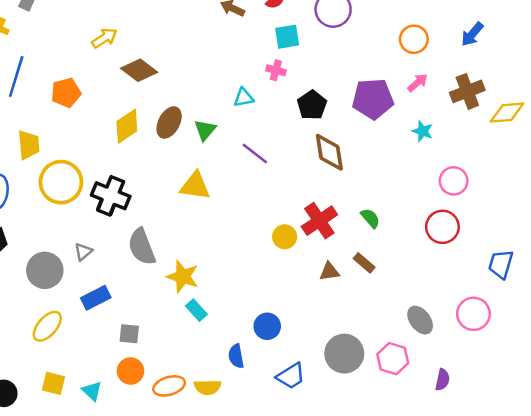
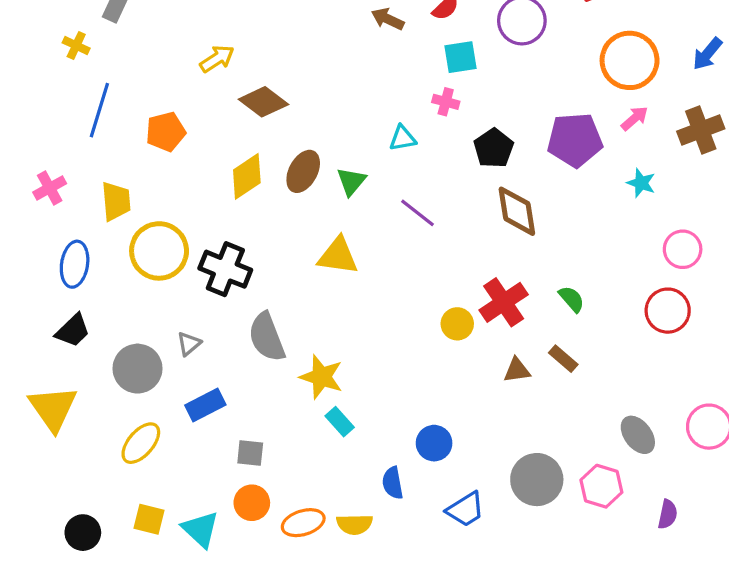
orange circle: (414, 39) -> (630, 60), size x1.5
cyan triangle: (92, 391) -> (200, 529), size x1.4

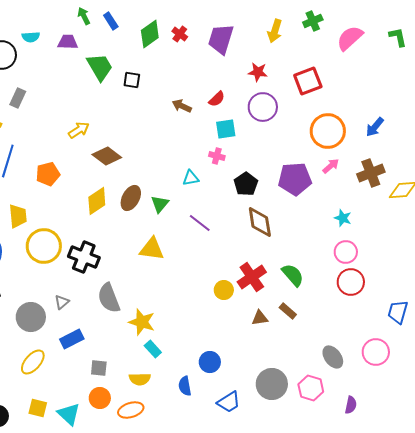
cyan star: (641, 183) -> (343, 218), moved
pink circle: (683, 249) -> (346, 252), moved
green semicircle: (572, 299) -> (293, 275), size x1.4
yellow semicircle: (355, 524) -> (140, 379), moved

